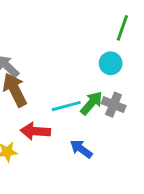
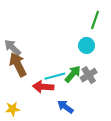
gray cross: (114, 105) -> (89, 75), turned 35
red arrow: (35, 131) -> (43, 87), moved

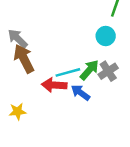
blue arrow: (65, 107) -> (80, 93), moved

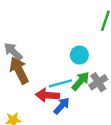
cyan circle: (106, 36) -> (79, 55), moved
blue arrow: (80, 93) -> (62, 106), moved, turned 96

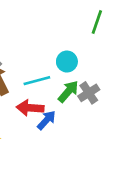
cyan line: (60, 83) -> (37, 81), moved

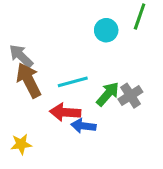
cyan circle: (67, 62) -> (106, 30), moved
blue arrow: (46, 120) -> (83, 126), turned -125

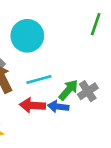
cyan circle: (106, 30) -> (27, 36), moved, size x1.6
blue arrow: (83, 126) -> (58, 107), moved

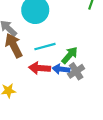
gray cross: (88, 91) -> (76, 71), moved

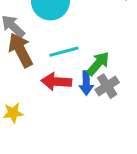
blue arrow: (61, 69) -> (86, 83), turned -98

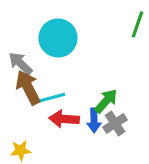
cyan line: (64, 52) -> (51, 98), moved

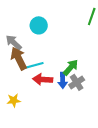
cyan circle: (58, 38) -> (39, 25), size x0.7

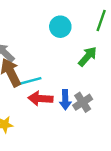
cyan circle: (39, 25) -> (60, 27), moved
green arrow: (71, 67) -> (88, 56), moved

